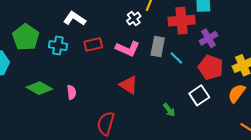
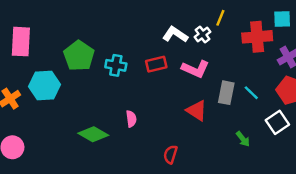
white L-shape: (75, 19) -> (175, 34), moved
gray rectangle: (158, 47) -> (226, 93), moved
cyan line: (176, 58) -> (251, 93), moved
green diamond: (39, 88) -> (93, 134), moved
red semicircle: (106, 123) -> (170, 154), size x0.7

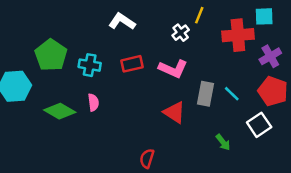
white L-shape: (175, 34) -> (122, 21), moved
pink semicircle: (131, 119) -> (93, 102), moved
green diamond: (93, 134) -> (60, 111), moved

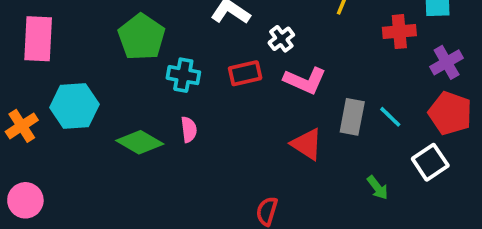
white cross: (181, 33) -> (281, 39), moved
red cross: (238, 35) -> (399, 32), size x0.7
green pentagon: (51, 55) -> (142, 37), moved

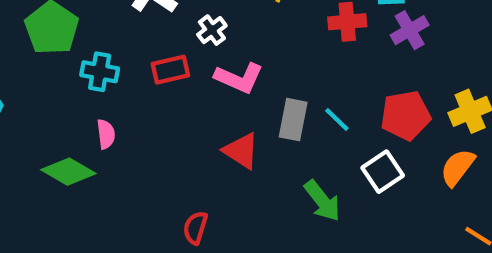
purple cross: (447, 62) -> (410, 30), moved
red pentagon: (450, 113) -> (406, 115), turned -30
green diamond: (140, 142) -> (68, 172), moved
green arrow: (378, 188) -> (322, 201), size x1.5

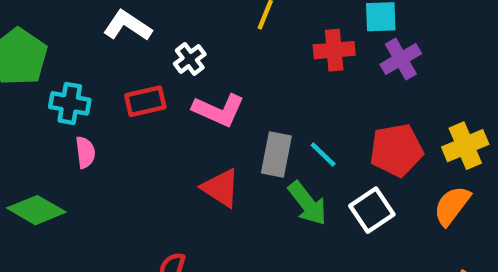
pink semicircle: (106, 134) -> (85, 152), moved
green arrow: (322, 201) -> (307, 203), moved

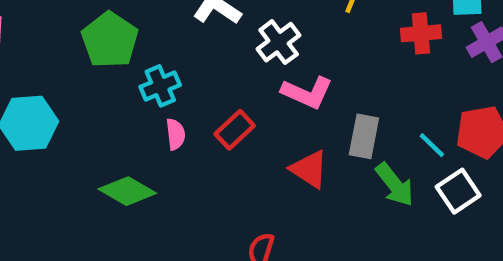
white cross: (190, 59) -> (279, 42), size x1.4
red rectangle: (145, 101) -> (235, 130), moved, turned -30
cyan cross: (70, 103) -> (160, 86), turned -33
cyan line: (323, 155) -> (432, 145), moved

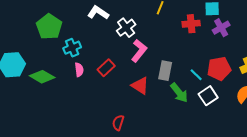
pink L-shape: (307, 93) -> (139, 51), turned -75
green diamond: (127, 191) -> (42, 77), moved

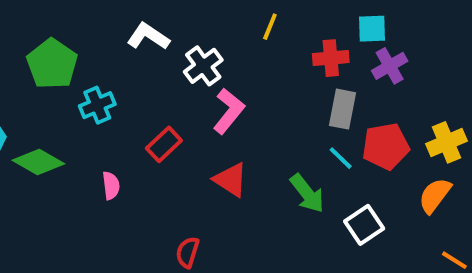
pink semicircle: (79, 70) -> (111, 186), moved
gray rectangle: (165, 71) -> (343, 109), moved
white square: (208, 96) -> (364, 225), moved

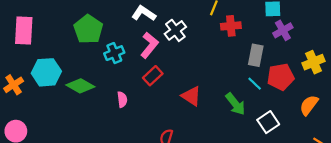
red cross: (331, 58) -> (231, 26), moved
pink L-shape: (229, 111) -> (149, 45), moved
yellow cross: (447, 142) -> (313, 62), moved

